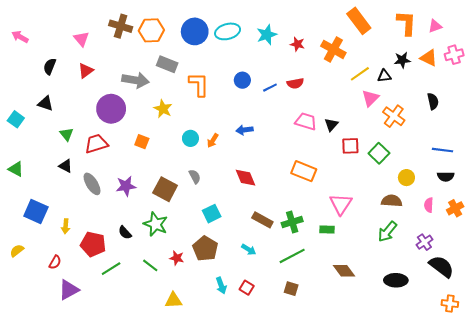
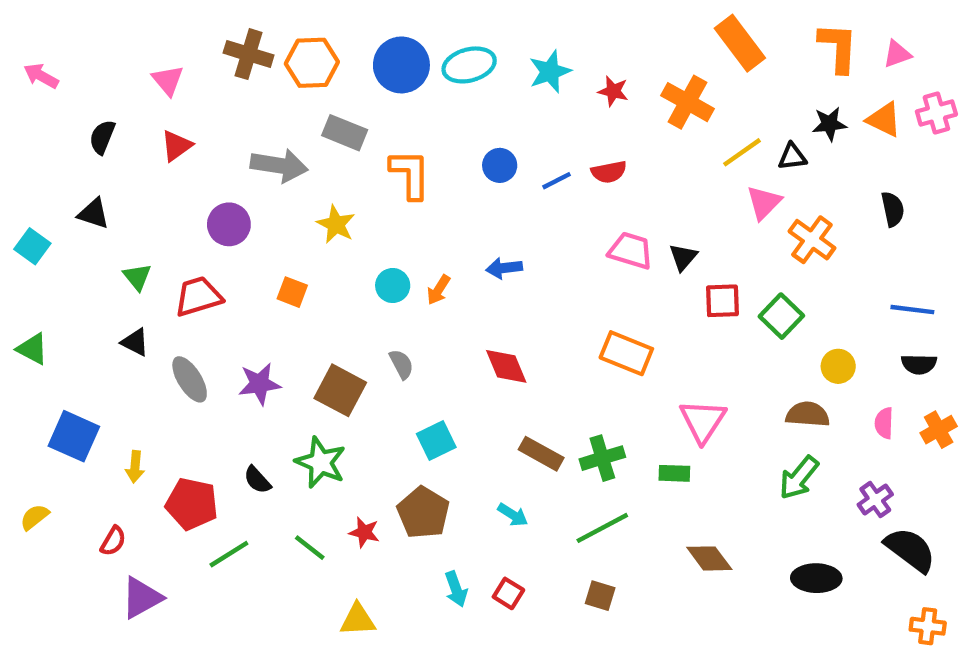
purple circle: (111, 109) -> (229, 224), size x0.7

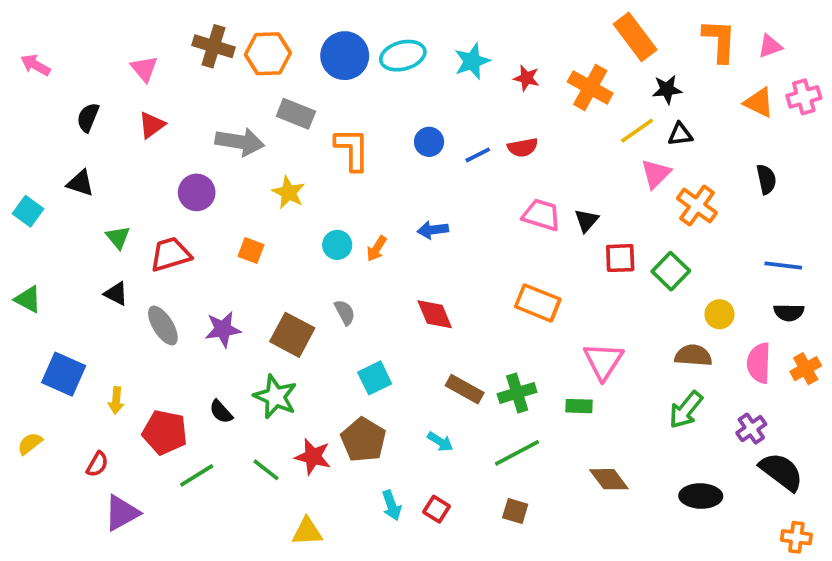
black star: (829, 124) -> (667, 89), moved
pink semicircle: (884, 423) -> (759, 363), size x1.5
red star: (364, 532) -> (313, 457), size x1.4

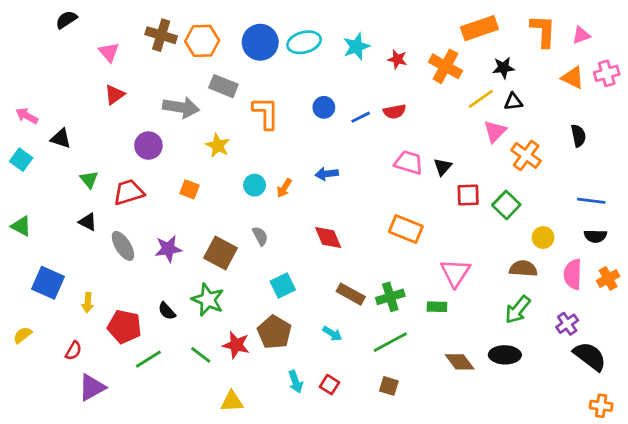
orange rectangle: (635, 37) -> (479, 28), turned -72
pink arrow: (35, 65) -> (27, 116), moved
black semicircle: (88, 117) -> (66, 20), moved, turned 35
black ellipse: (701, 496) -> (505, 355), moved

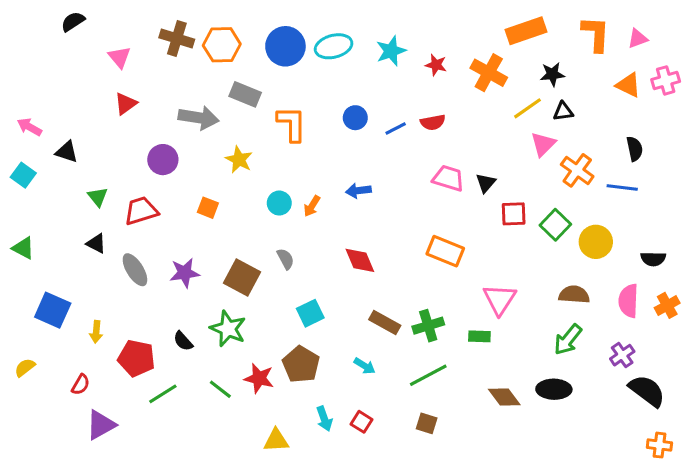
blue line: (591, 201) -> (622, 188), moved
yellow circle: (543, 237) -> (596, 242), moved, size x1.4
yellow triangle: (232, 402) -> (276, 440), moved

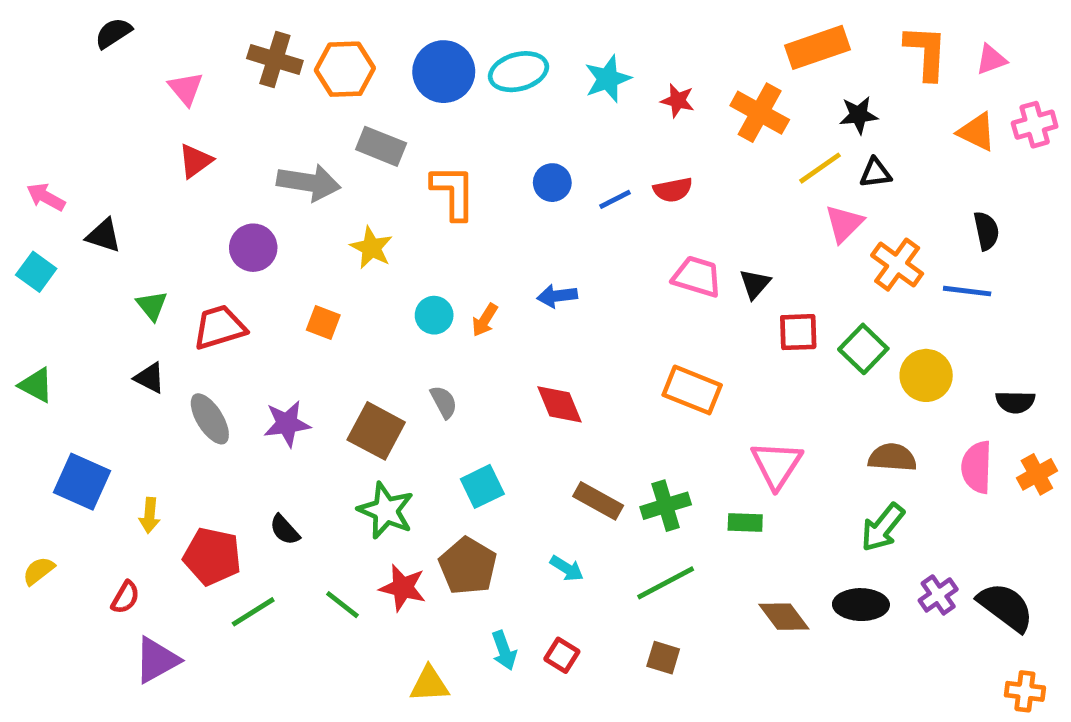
green star: (228, 329) -> (386, 511), moved
purple cross: (622, 355) -> (938, 595), moved

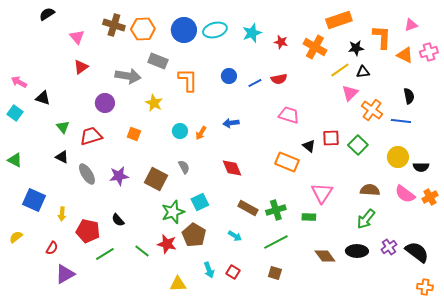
orange L-shape: (926, 52) -> (382, 37), moved
black triangle: (755, 284) -> (309, 146), moved, turned -32
yellow circle: (926, 375) -> (398, 157), moved
pink semicircle: (977, 467) -> (405, 194), turned -55
green star: (386, 511) -> (173, 212), moved, turned 30

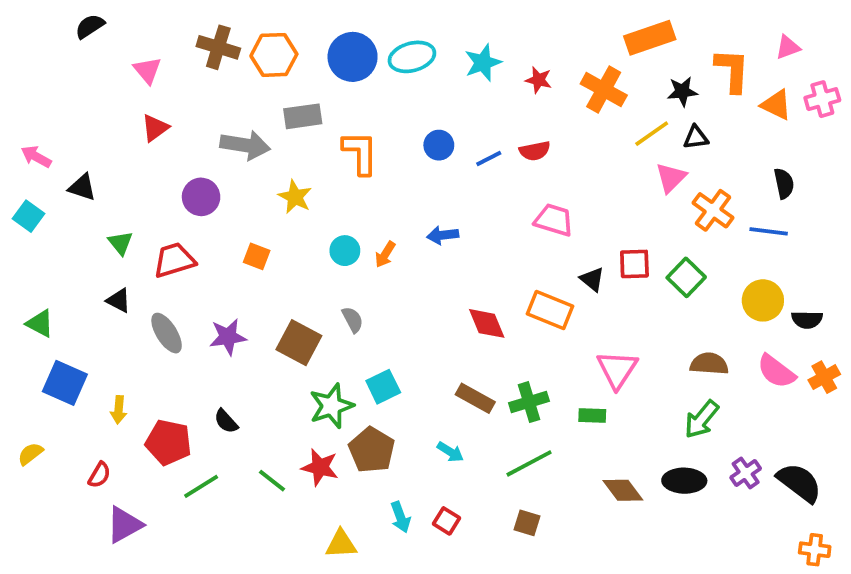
gray rectangle: (158, 61) -> (303, 116), turned -30
green triangle: (15, 160) -> (40, 323), moved
red diamond: (232, 168) -> (487, 323), moved

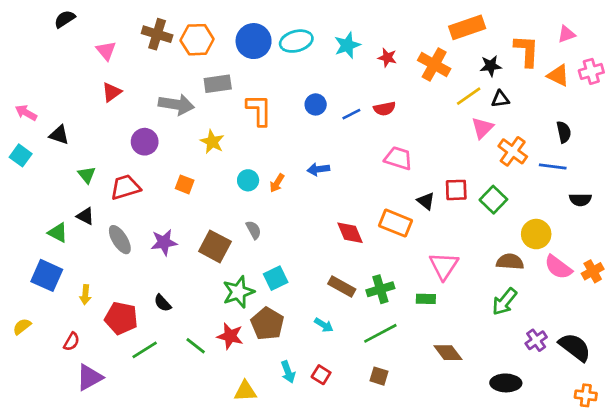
yellow circle: (763, 300) -> (536, 234), moved
black semicircle: (807, 320) -> (580, 200), moved
green triangle: (40, 323) -> (58, 233), moved
black ellipse: (684, 481) -> (506, 383), moved

